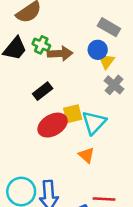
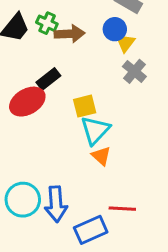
cyan triangle: (94, 123) -> (95, 130), moved
red ellipse: (53, 125) -> (27, 102), moved

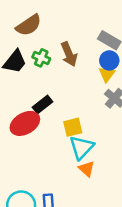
blue circle: (115, 29) -> (109, 60), moved
brown arrow: (70, 34) -> (69, 54), moved, turned 70

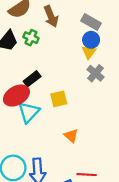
brown arrow: (69, 54) -> (51, 16), moved
cyan triangle: (82, 147) -> (29, 112), moved

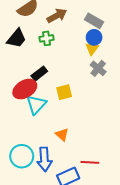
brown arrow: (51, 16) -> (57, 16), turned -96
green cross: (31, 38) -> (47, 38), moved, turned -32
orange triangle: (71, 136) -> (62, 134), moved

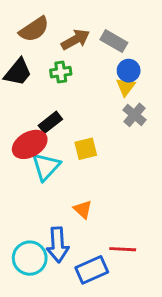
gray rectangle: (94, 21) -> (114, 41), moved
cyan circle: (22, 156) -> (30, 258), moved

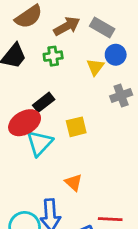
yellow triangle: (126, 87) -> (95, 67), moved
gray cross: (134, 115) -> (121, 96), turned 30

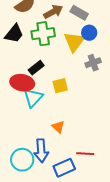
green cross: (53, 56) -> (43, 34), size x1.6
yellow triangle: (95, 67) -> (74, 42), size x1.6
red ellipse: (25, 123) -> (22, 83), turned 40

